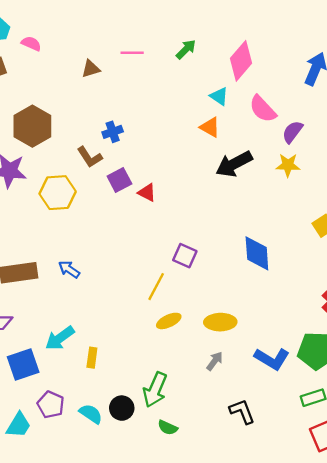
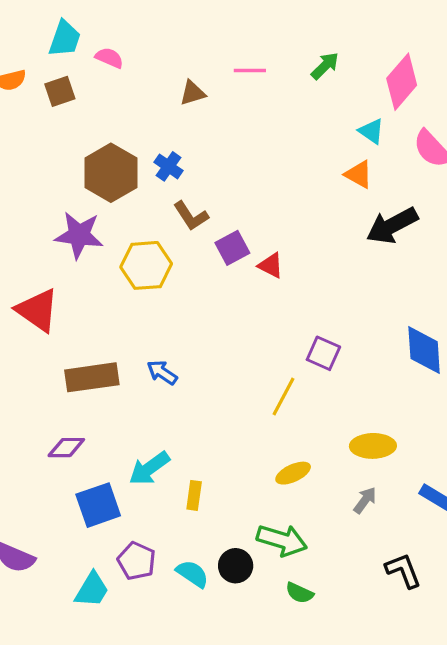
blue cross: (113, 132) -> (168, 166), moved, turned -36
yellow ellipse: (169, 321) -> (293, 473), moved
green arrow: (155, 390) -> (282, 540), turned -96

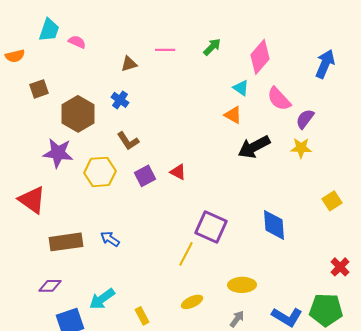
brown square: (60, 91) -> (39, 89), moved
blue cross: (168, 166) -> (120, 100), moved
purple square: (232, 248) -> (145, 176), moved
purple square: (323, 353) -> (211, 227), size x1.5
yellow rectangle: (194, 495) -> (142, 316), moved, turned -36

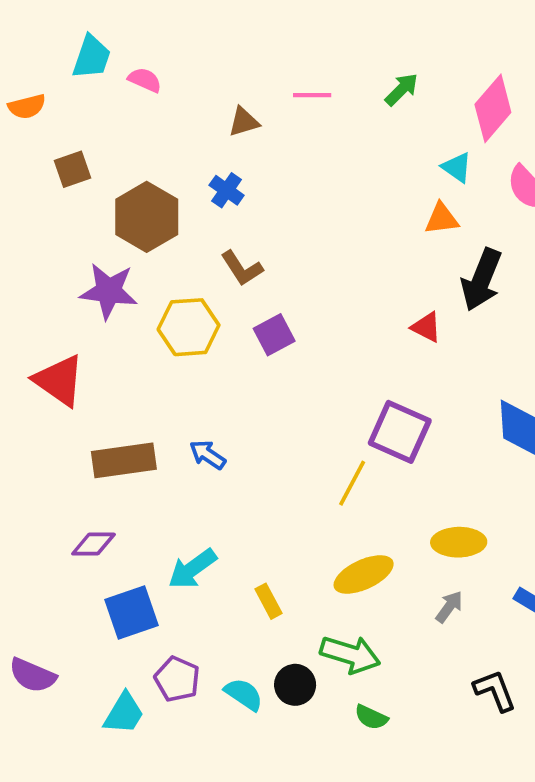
orange triangle: (233, 115) -> (442, 219), turned -36
black arrow: (254, 147) -> (482, 280), turned -40
red triangle: (178, 172) -> (426, 327), moved
yellow ellipse: (192, 302) -> (364, 574), size x1.4

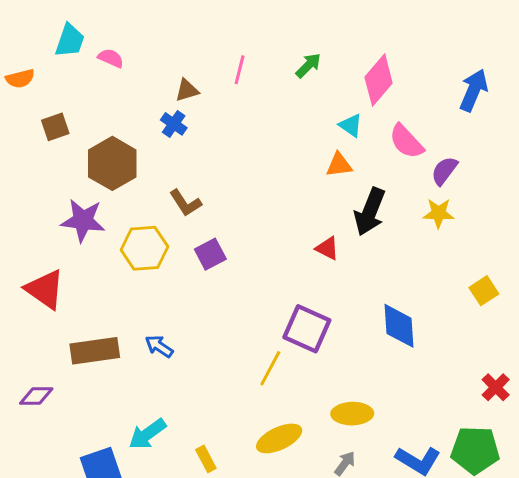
pink line: (312, 95) -> (240, 70), turned -76
blue cross: (227, 190) -> (174, 124), moved
purple diamond: (93, 544) -> (36, 396), moved

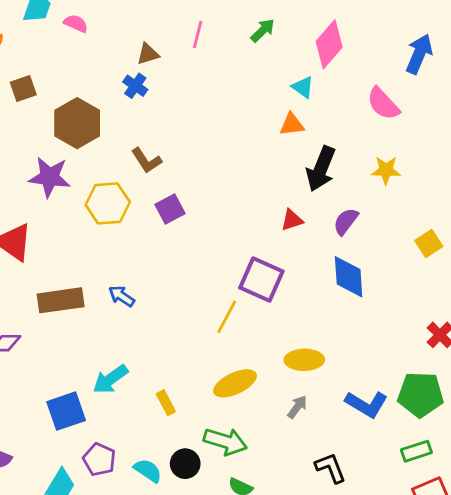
pink semicircle: (406, 141) -> (383, 104), moved
purple semicircle: (444, 171) -> (346, 221), moved
red triangle: (327, 248) -> (292, 220), moved, turned -45

